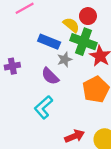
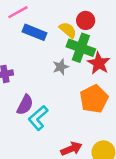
blue rectangle: (49, 42) -> (35, 32), moved
purple semicircle: (50, 76) -> (25, 105), moved, turned -108

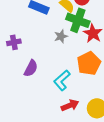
cyan L-shape: (38, 118) -> (62, 80), moved

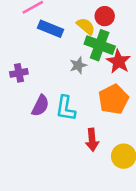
cyan L-shape: (62, 80) -> (66, 108), moved, turned -40
red arrow: (70, 105) -> (92, 140), moved, turned 108

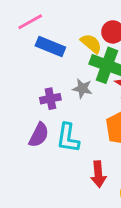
gray star: (78, 65) -> (82, 89), turned 30
purple cross: (19, 73) -> (50, 99), moved

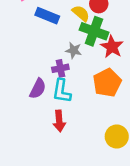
purple cross: (50, 99) -> (60, 68), moved
red arrow: (98, 174) -> (59, 121), moved

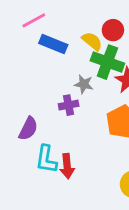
purple semicircle: (38, 89) -> (28, 129), moved
cyan L-shape: (62, 91) -> (46, 159), moved

